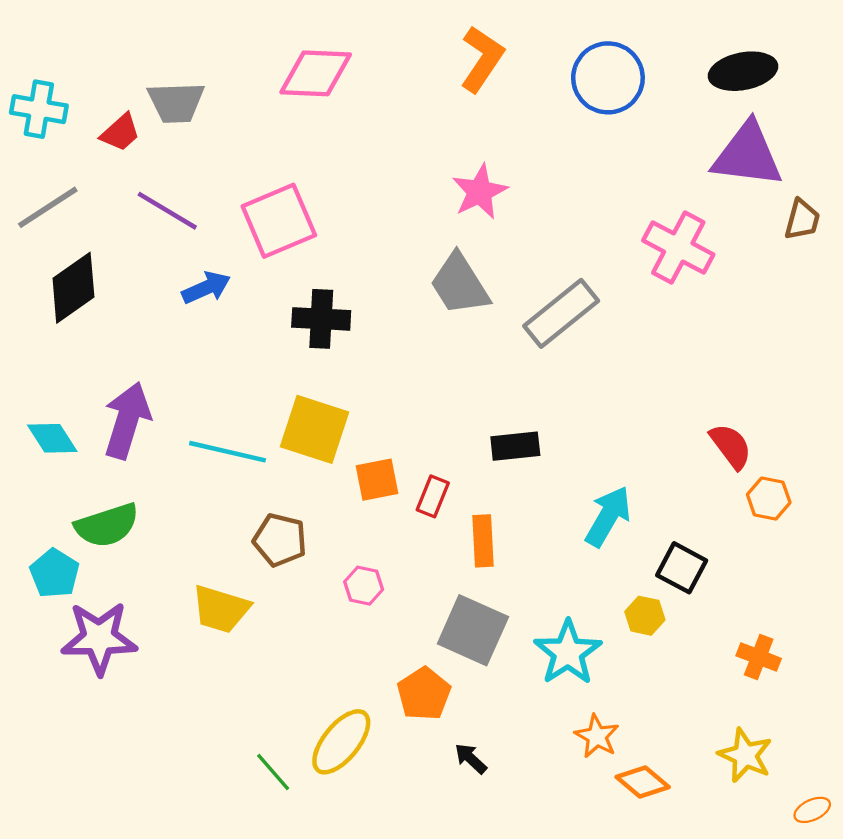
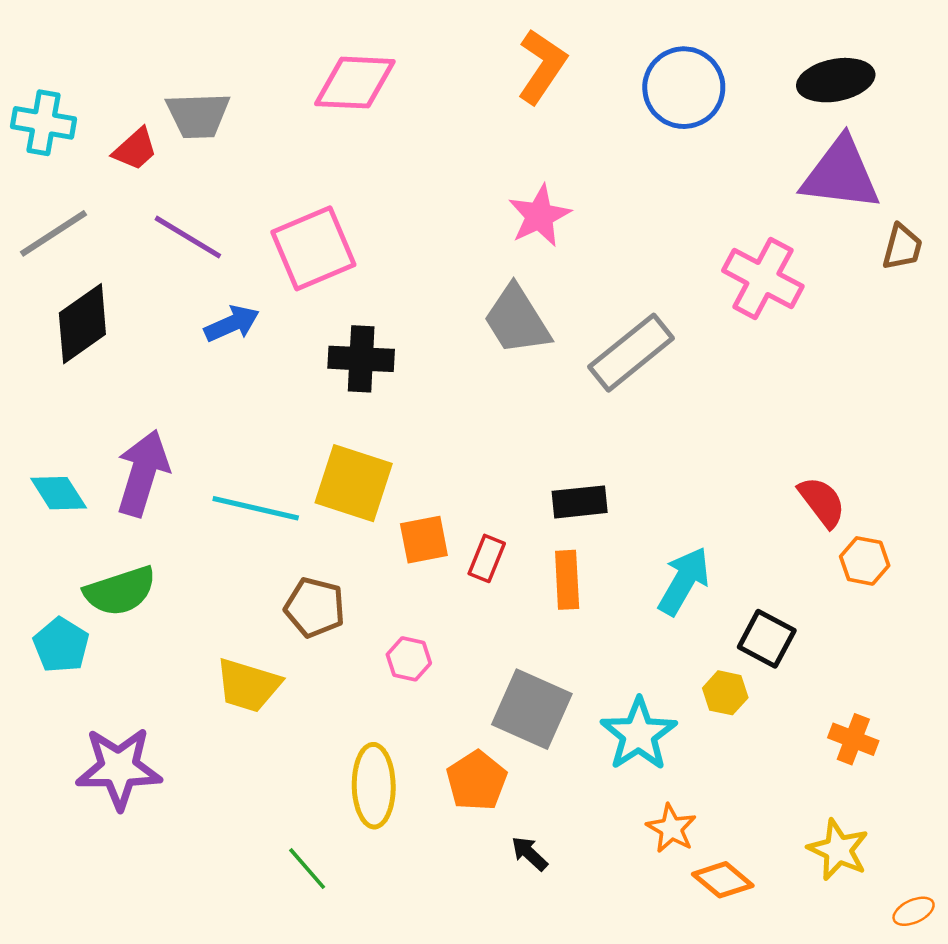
orange rectangle: (483, 541) -> (567, 580), moved
purple star: (99, 638) -> (119, 768), moved
yellow ellipse: (341, 742) -> (374, 786), moved, turned -40

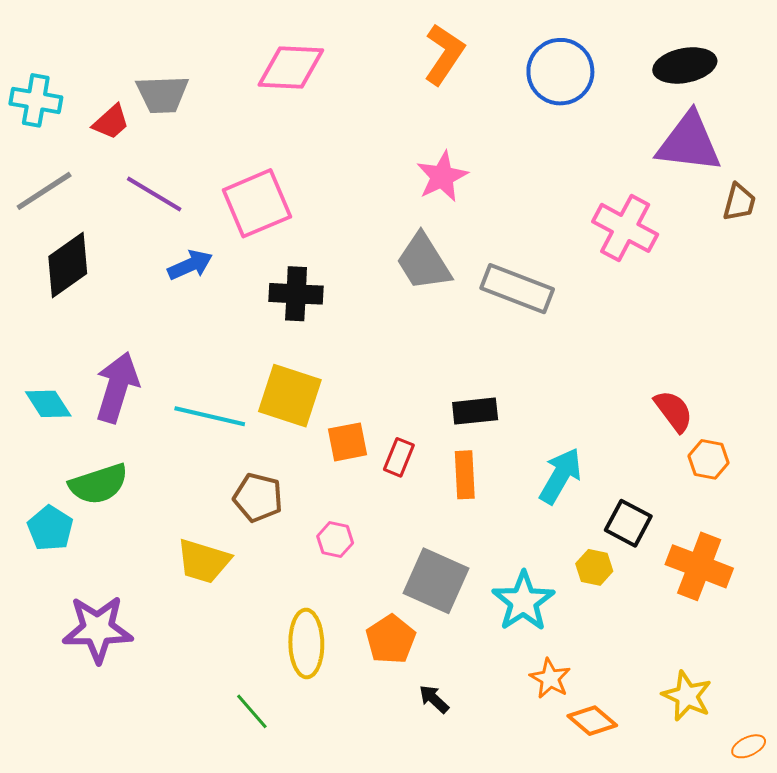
gray rectangle: (631, 353) -> (517, 289), turned 60
orange cross: (853, 739) -> (699, 566), moved, size x1.6

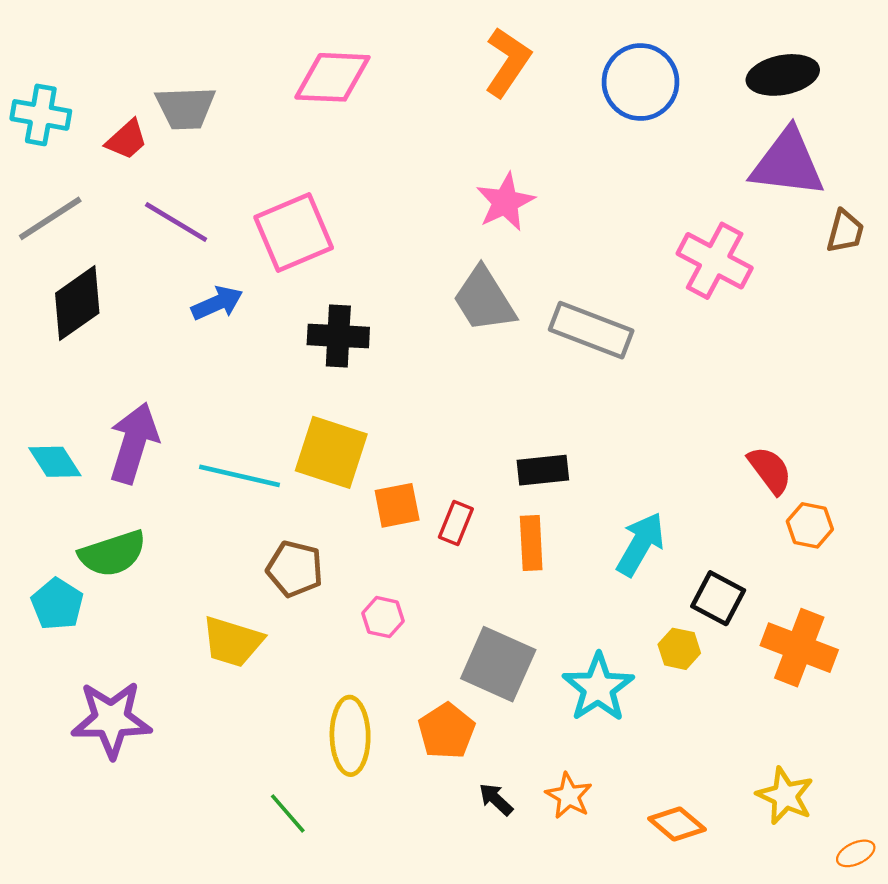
orange star: (550, 678) -> (569, 796), moved

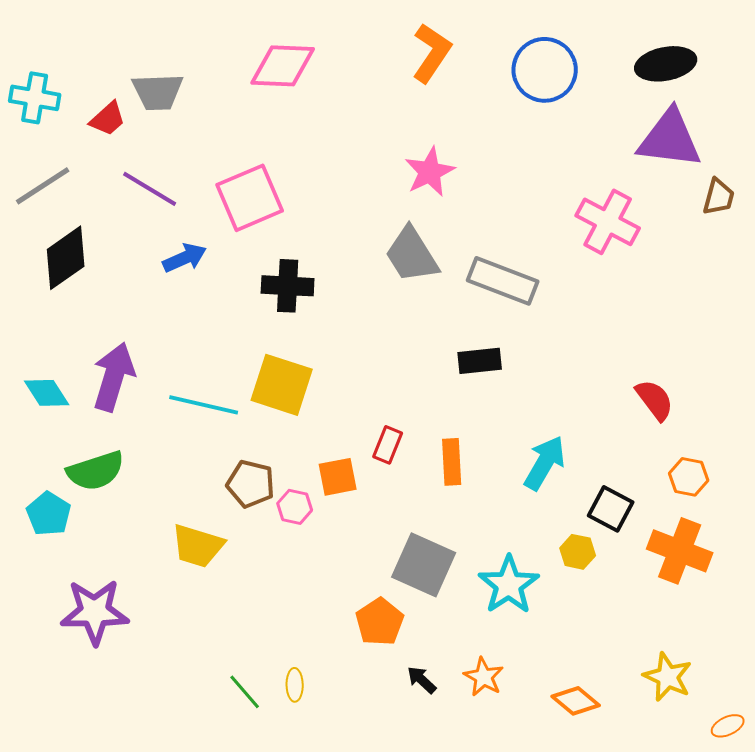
black rectangle: (543, 470) -> (480, 361), moved
orange square: (397, 505) -> (338, 477), moved
orange hexagon: (810, 525) -> (689, 477), moved
pink hexagon: (383, 617) -> (295, 507), moved
yellow ellipse: (350, 736) -> (295, 685), moved, size x0.5

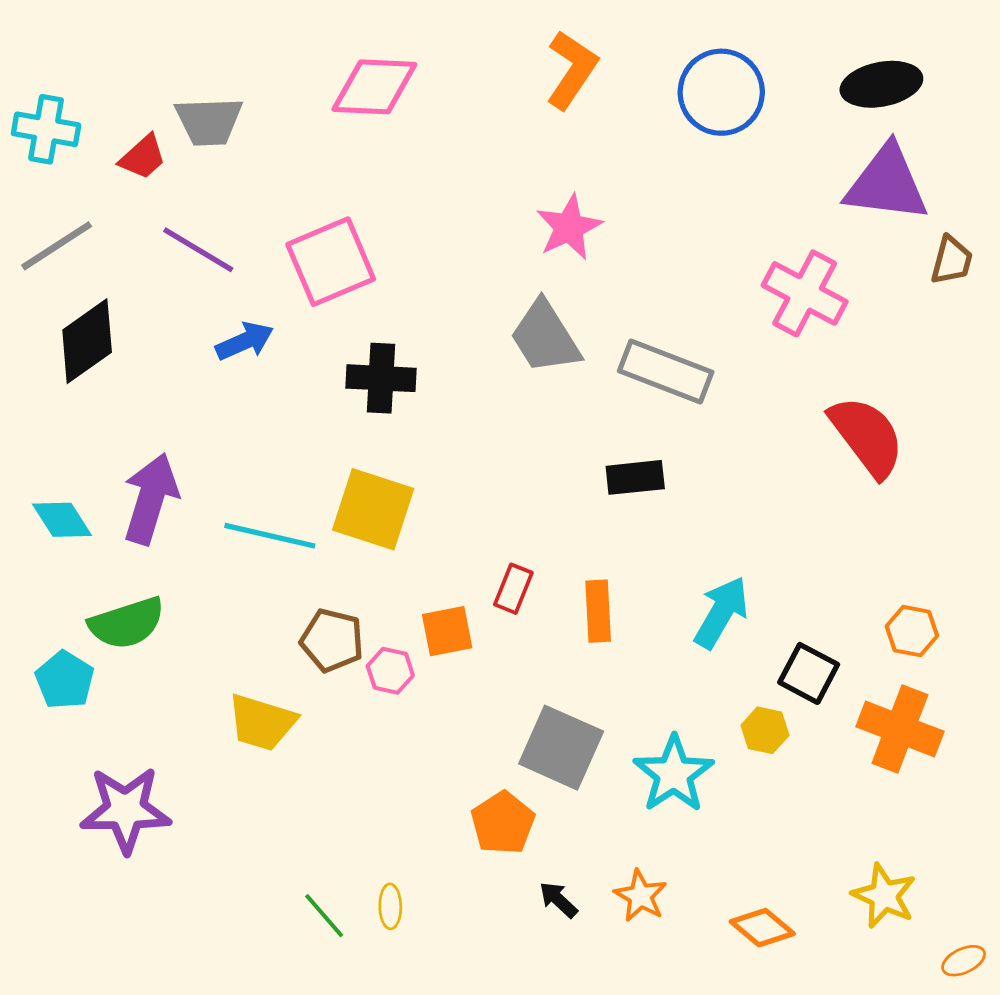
red semicircle: (655, 400) -> (867, 436), moved, size x1.5

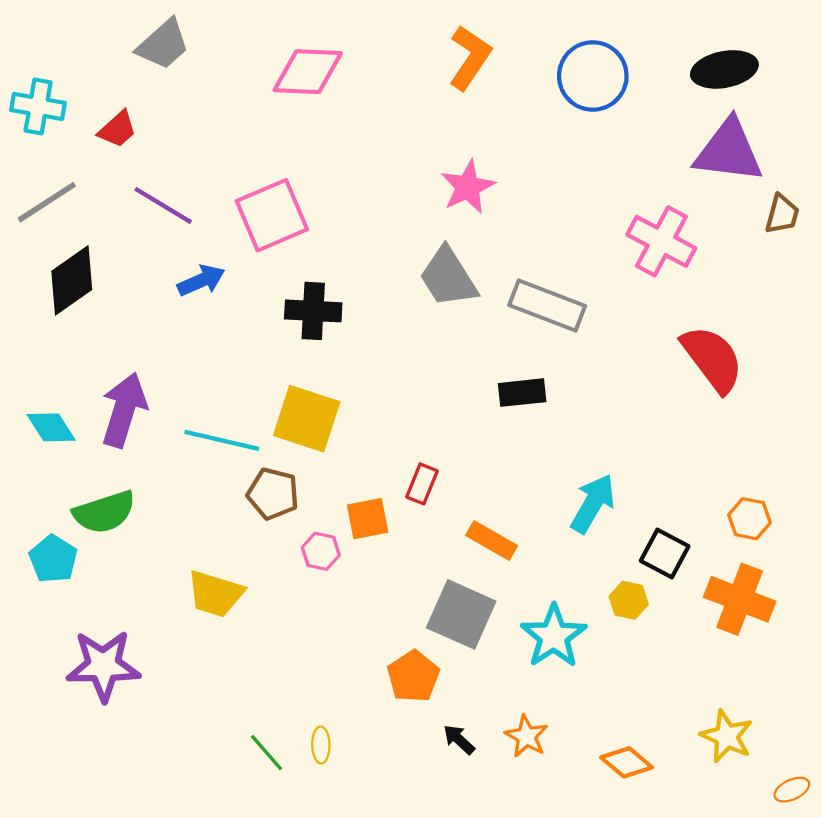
gray trapezoid: (209, 121) -> (163, 44), moved, turned -40
orange rectangle: (598, 611) -> (492, 540), moved, turned -57
brown pentagon: (332, 640) -> (273, 494), moved

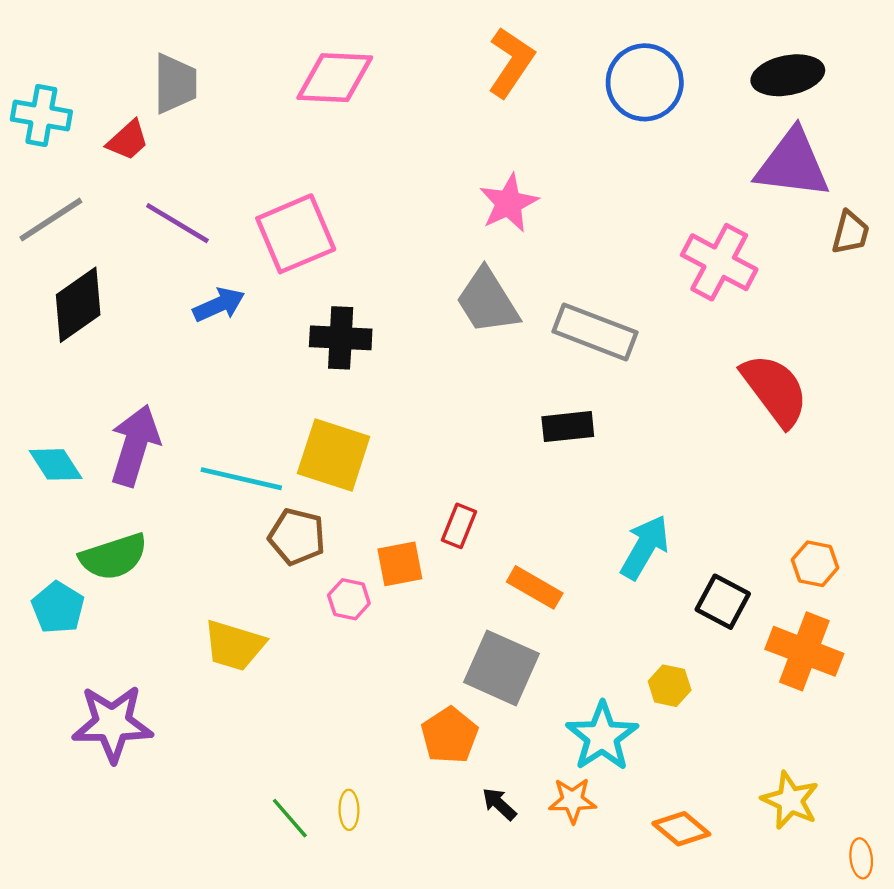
gray trapezoid: (163, 44) -> (175, 84), moved, turned -48
yellow hexagon: (629, 600) -> (670, 686), moved
cyan star: (554, 636) -> (602, 737), moved
orange star: (526, 736) -> (573, 800), turned -30
orange ellipse: (792, 790) -> (861, 858), turned -72

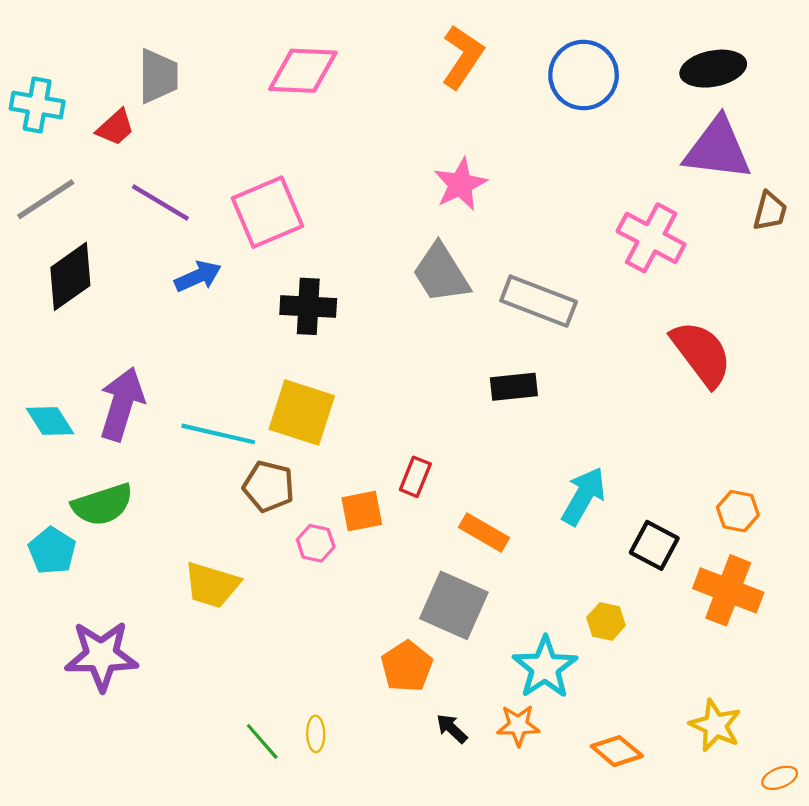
orange ellipse: (861, 858) -> (780, 778), turned 76

